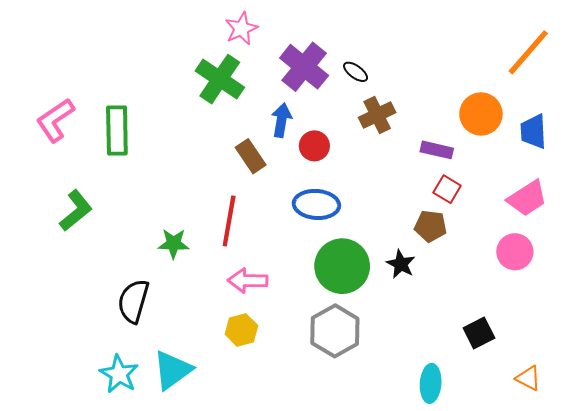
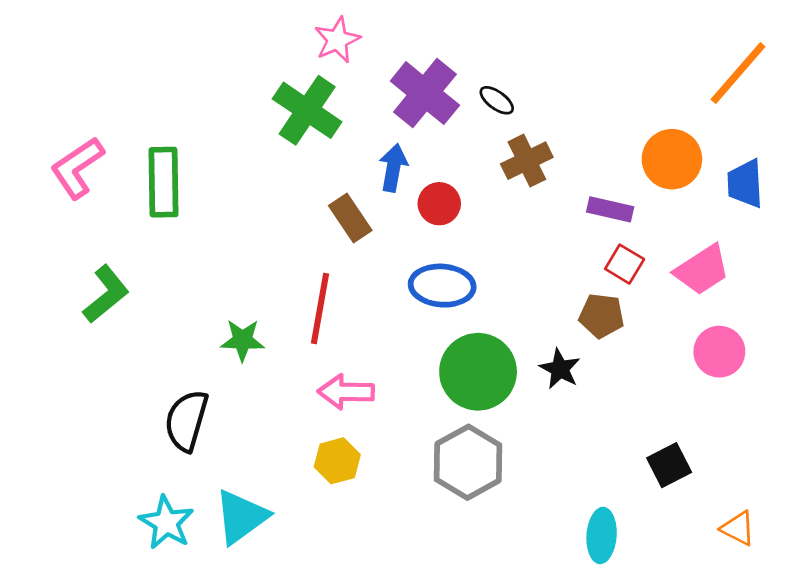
pink trapezoid: (527, 198) -> (702, 270), moved

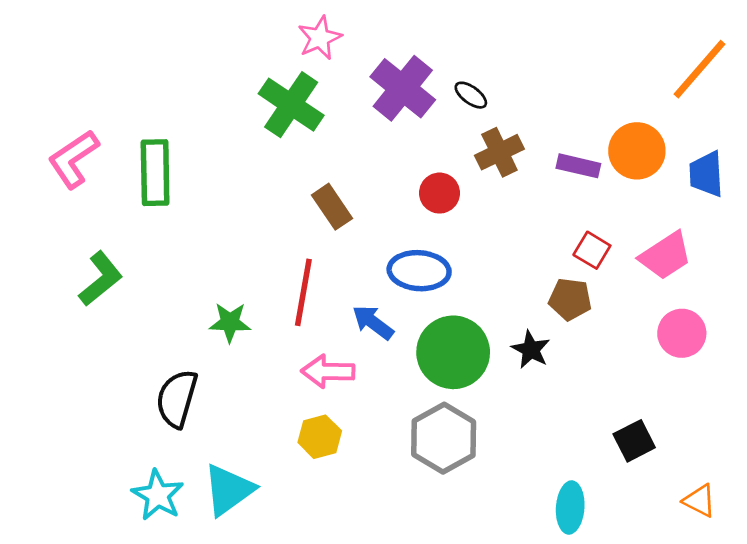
blue arrow: (393, 168) -> (373, 322), moved, turned -63
red circle: (439, 204) -> (440, 193), moved
purple rectangle: (610, 209) -> (578, 166), moved

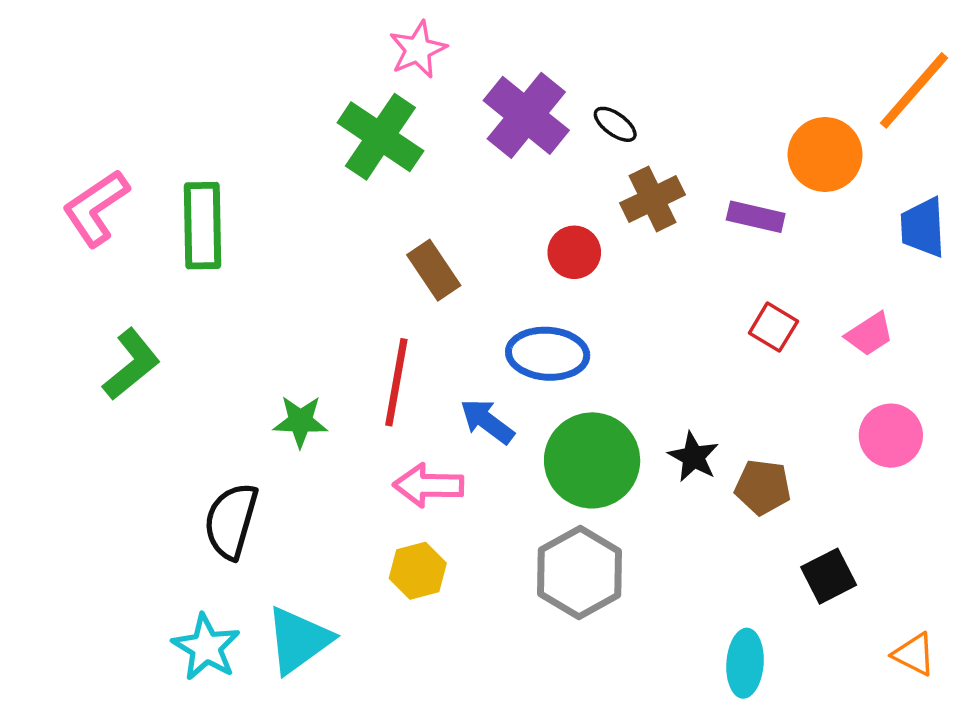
orange circle: (637, 151) -> (825, 155), moved
pink trapezoid: (665, 256) -> (870, 334), size x0.7
brown pentagon: (570, 299) -> (763, 487), moved

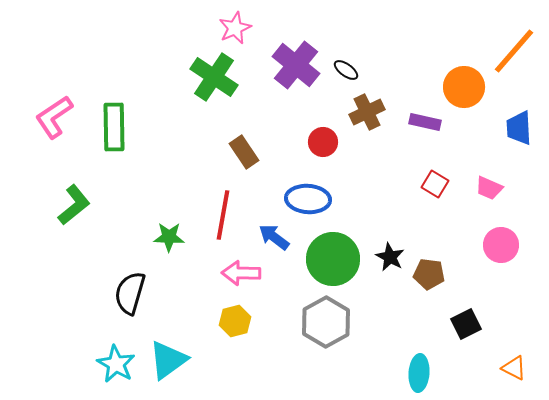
pink trapezoid: (870, 334) -> (489, 188), turned 56

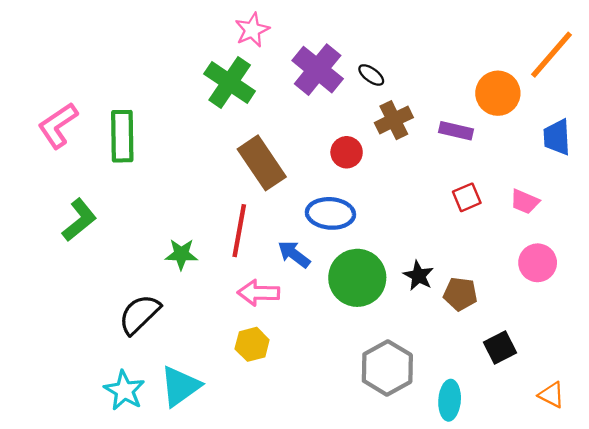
brown rectangle: (244, 152) -> (262, 163), size x1.5
red square: (435, 184) -> (467, 197), turned 36
black semicircle: (130, 293) -> (139, 314), turned 30
gray hexagon: (326, 322) -> (387, 368), moved

